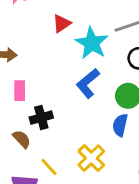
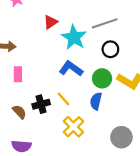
blue L-shape: (88, 83) -> (71, 69), turned 75
black cross: (41, 118) -> (41, 104), moved
yellow line: (49, 167) -> (63, 99), moved

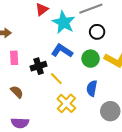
blue semicircle: (96, 101) -> (92, 88), moved
black cross: (41, 104) -> (39, 66), moved

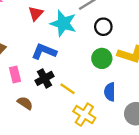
blue L-shape: (62, 51) -> (44, 52), moved
brown semicircle: (17, 92) -> (25, 103), moved

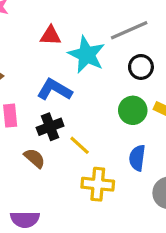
red triangle: (36, 13) -> (51, 36), turned 42
brown semicircle: (25, 103) -> (35, 158), moved
yellow cross: (84, 115) -> (98, 184), turned -35

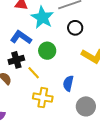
green circle: (133, 110) -> (47, 51), moved

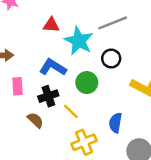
black circle: (75, 28) -> (111, 59), moved
yellow cross: (43, 98) -> (84, 142), turned -30

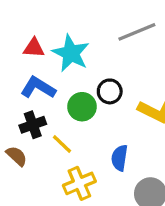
gray line: (113, 23) -> (137, 32), moved
red triangle: (51, 25) -> (34, 48), moved
black circle: (111, 59) -> (110, 91), moved

